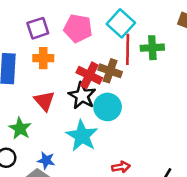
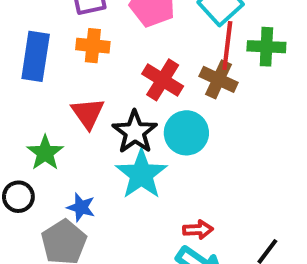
brown cross: (110, 71) -> (219, 79), moved
black star: (82, 96) -> (135, 132), moved

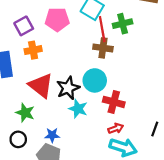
red cross: (163, 80) -> (114, 102), moved
red triangle: (88, 113) -> (41, 86), size x1.4
black star: (135, 132) -> (68, 88), turned 30
cyan star: (141, 174) -> (78, 109), size x0.7

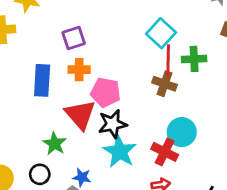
pink pentagon: (57, 19) -> (106, 92), moved
cyan circle: (95, 80) -> (182, 132), moved
cyan star: (78, 109) -> (120, 152), size x1.4

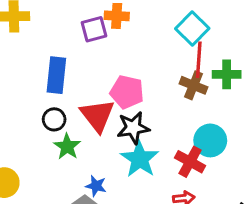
green cross: (194, 59) -> (227, 74), moved
orange cross: (79, 70) -> (117, 16), moved
black circle: (40, 174) -> (54, 119), moved

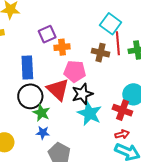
orange cross: (117, 16) -> (62, 47), moved
brown cross: (194, 85) -> (100, 53), moved
black circle: (54, 119) -> (30, 96), size x1.6
blue star: (96, 186) -> (43, 133), moved

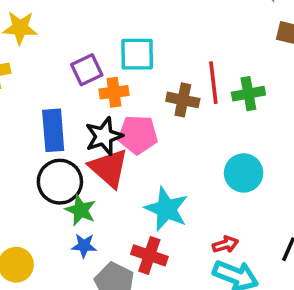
cyan square: (111, 24) -> (137, 54), moved, turned -35
black star: (82, 94) -> (104, 136), moved
red cross: (122, 110) -> (149, 255), moved

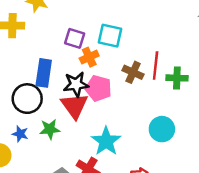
purple square: (87, 70) -> (75, 38), turned 30
orange cross: (114, 92) -> (89, 57), turned -30
black circle: (60, 182) -> (27, 99), moved
green star: (81, 210) -> (50, 129), turned 30
blue star: (84, 246) -> (20, 134), moved

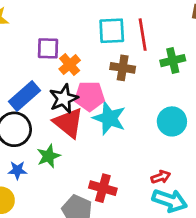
cyan square: (110, 36) -> (112, 31), moved
red line: (156, 66) -> (143, 35), moved
blue rectangle: (44, 73) -> (25, 96), turned 56
cyan star: (106, 141) -> (109, 118), moved

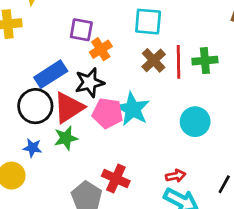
red line: (143, 35) -> (179, 62), moved
brown cross: (123, 68) -> (154, 60), turned 30
pink pentagon: (89, 96) -> (108, 113), moved
red triangle: (68, 123) -> (69, 108), moved, turned 40

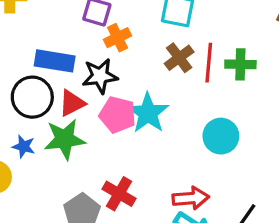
blue rectangle: (51, 74) -> (55, 61), turned 36
red triangle: (69, 108) -> (72, 103), size x0.7
green star: (66, 138) -> (65, 139), size x1.4
red arrow: (176, 176) -> (191, 198), size x1.5

